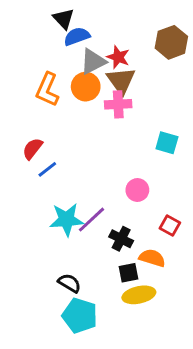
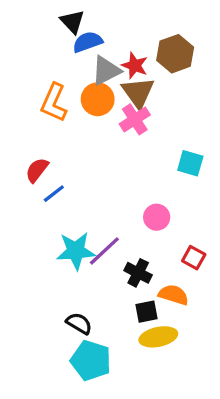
brown hexagon: (171, 42) -> (175, 54), moved
pink cross: (118, 104) -> (135, 119), turned -30

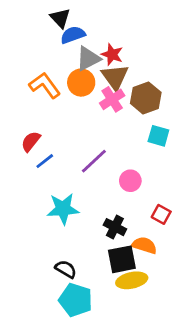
brown hexagon: (175, 54) -> (146, 98), moved
orange L-shape: (54, 103) -> (45, 85), turned 120
purple line: (104, 251) -> (94, 161), moved
black square: (147, 312) -> (122, 259), size x1.5

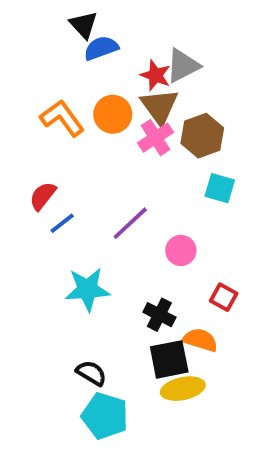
gray triangle: (88, 59) -> (183, 66), moved

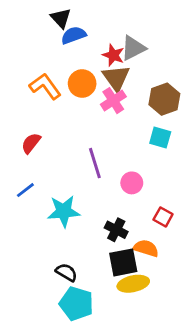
brown hexagon: (202, 136) -> (164, 99), moved
blue line: (62, 223) -> (25, 190), moved
purple line: (130, 223) -> (95, 163), turned -64

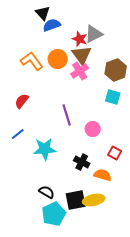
black square: (123, 262) -> (76, 200), moved
cyan pentagon: (76, 304) -> (54, 214), turned 30

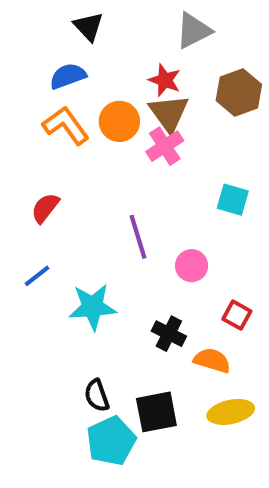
blue semicircle: (52, 25) -> (68, 76), moved
gray triangle: (94, 34) -> (194, 31), moved
brown hexagon: (116, 70) -> (239, 93), moved
black semicircle: (47, 192) -> (97, 395), turned -140
yellow ellipse: (94, 200) -> (231, 412), moved

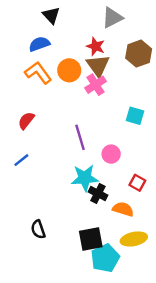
cyan star: (93, 307) -> (85, 178), moved
black semicircle: (97, 395) -> (38, 229), moved
cyan pentagon: (111, 441) -> (105, 258), moved

